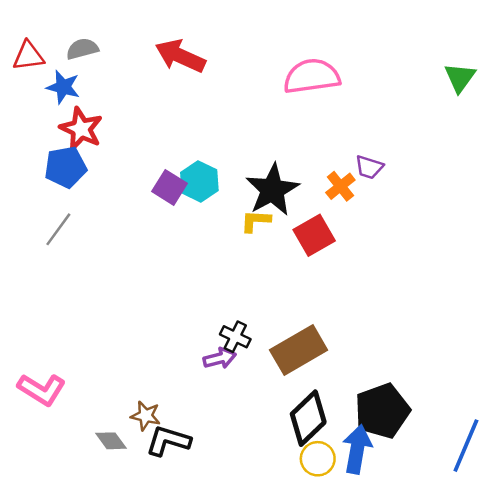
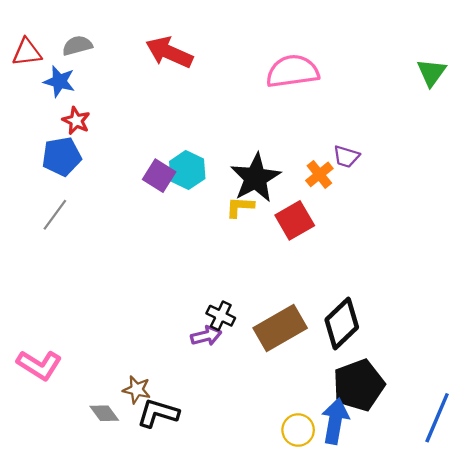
red star: (81, 129) -> (76, 121), size x0.7
black diamond: (308, 418) -> (342, 324), moved

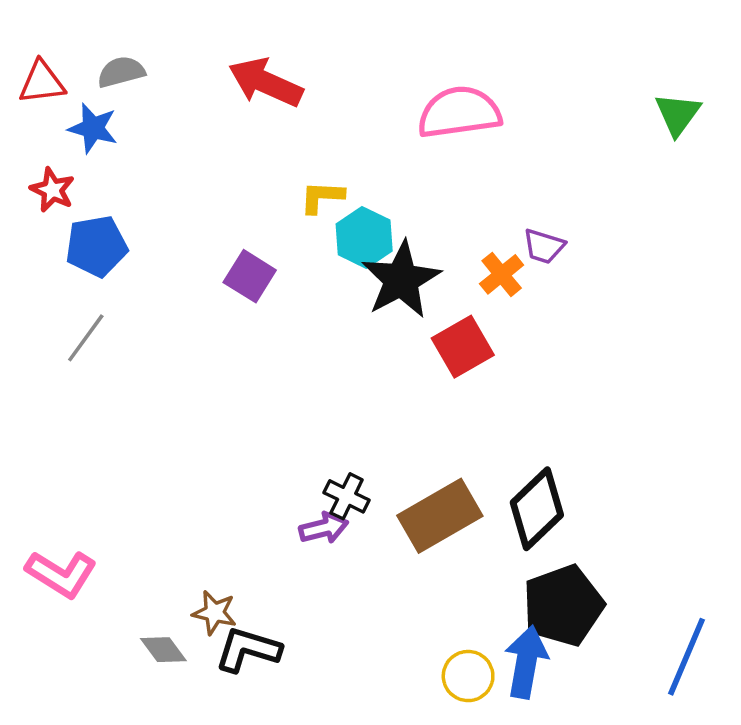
red star: (76, 121) -> (52, 190), moved
cyan hexagon: (187, 170) -> (364, 237), moved
yellow L-shape: (240, 207) -> (322, 197), moved

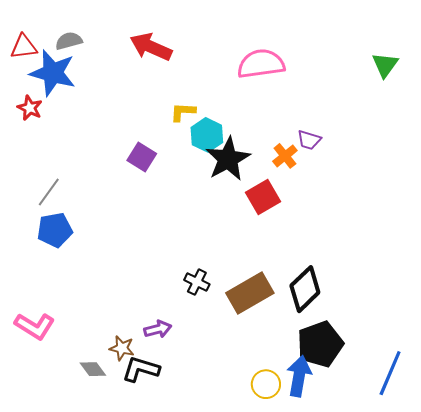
blue star: (93, 128) -> (53, 73), size x1.6
blue pentagon: (96, 246) -> (55, 230), moved
purple arrow: (324, 528) -> (158, 329), moved

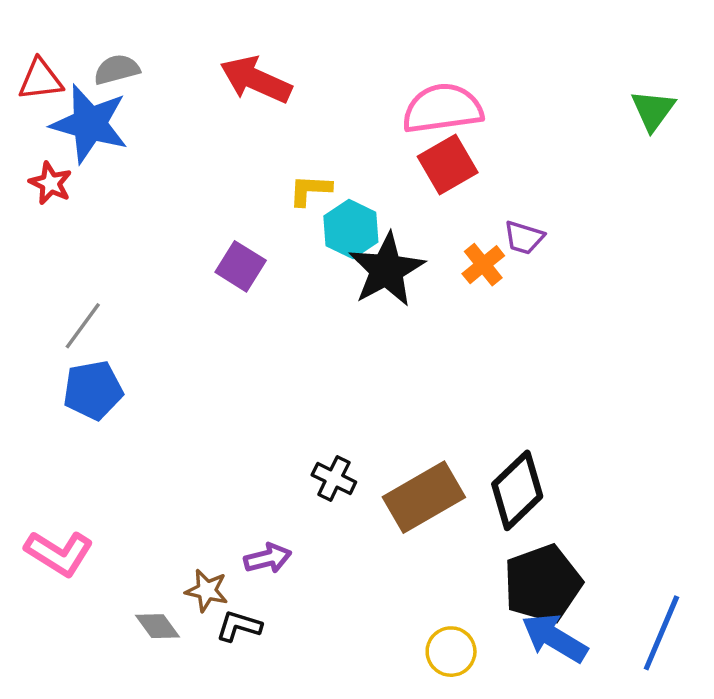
red square: (263, 197) -> (448, 165), moved
black L-shape: (141, 369) -> (239, 626), size x0.7
blue arrow: (299, 376) -> (555, 638), moved, turned -69

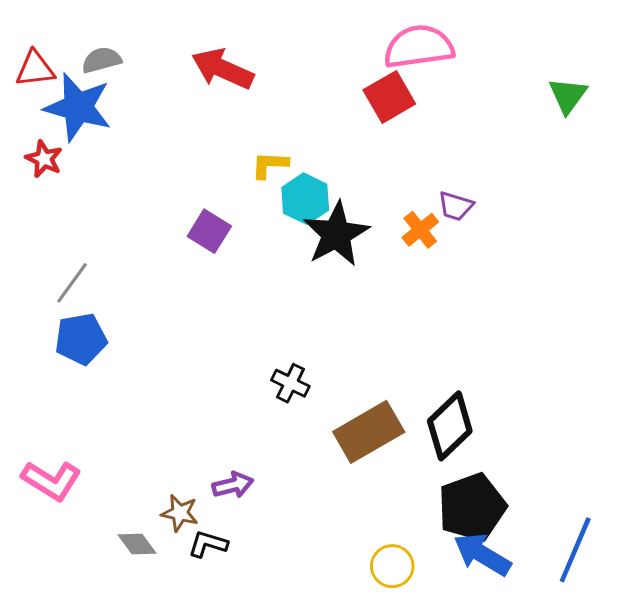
pink semicircle: (443, 109) -> (419, 47), moved
red square: (448, 165) -> (389, 97), moved
black cross: (334, 478) -> (290, 383), moved

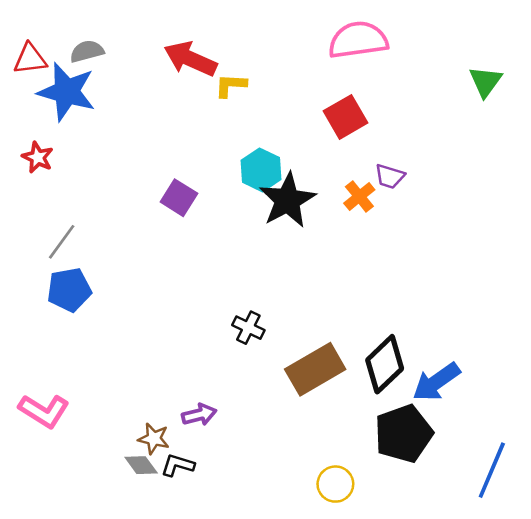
red square: (389, 97) -> (345, 117), moved
red star: (44, 159) -> (38, 157), moved
yellow L-shape: (270, 165) -> (231, 85), moved
gray diamond: (137, 544) -> (141, 465), moved
blue arrow: (482, 554) -> (436, 382), moved, turned -66

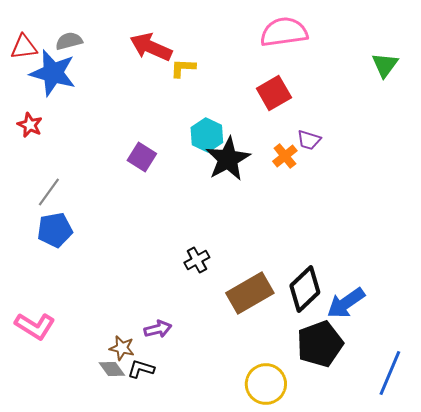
black cross: (248, 328) -> (197, 260), turned 35
yellow circle: (335, 484) -> (266, 384), size x1.4

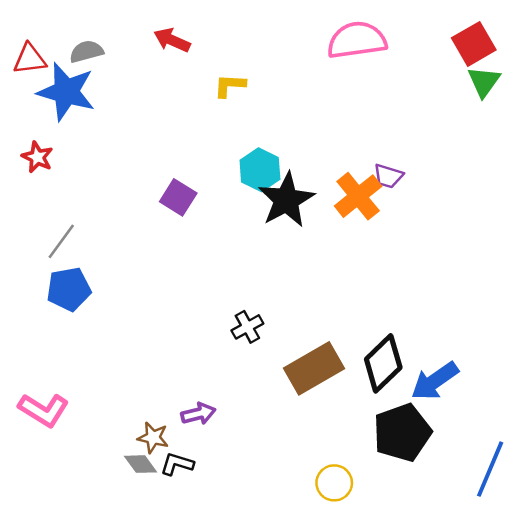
red arrow: (151, 47) -> (172, 40), moved, size x0.7
red square: (274, 93) -> (474, 44), moved
orange cross: (285, 156) -> (358, 196), size x1.5
yellow circle: (266, 384) -> (334, 483), size x0.7

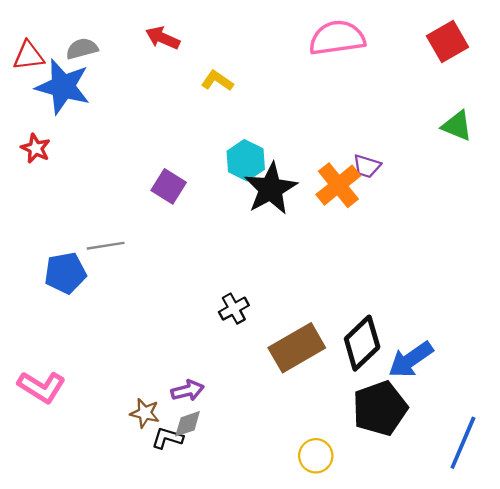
green triangle: (484, 82) -> (457, 126), moved, turned -44
yellow L-shape: (230, 85) -> (217, 81), turned 32
gray line: (61, 241) -> (106, 246), moved, turned 45
gray diamond: (140, 464) -> (188, 424), moved, turned -72

